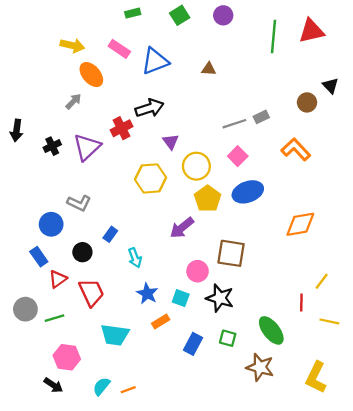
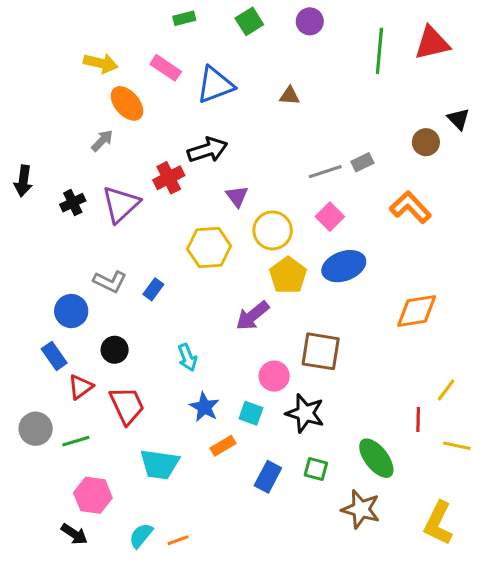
blue rectangle: (110, 234) -> (153, 289), moved

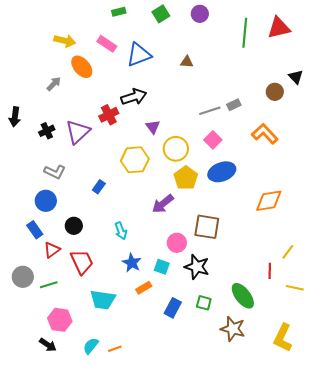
gray arrow: (102, 141) -> (54, 84), moved
gray L-shape: (110, 282) -> (55, 172), moved

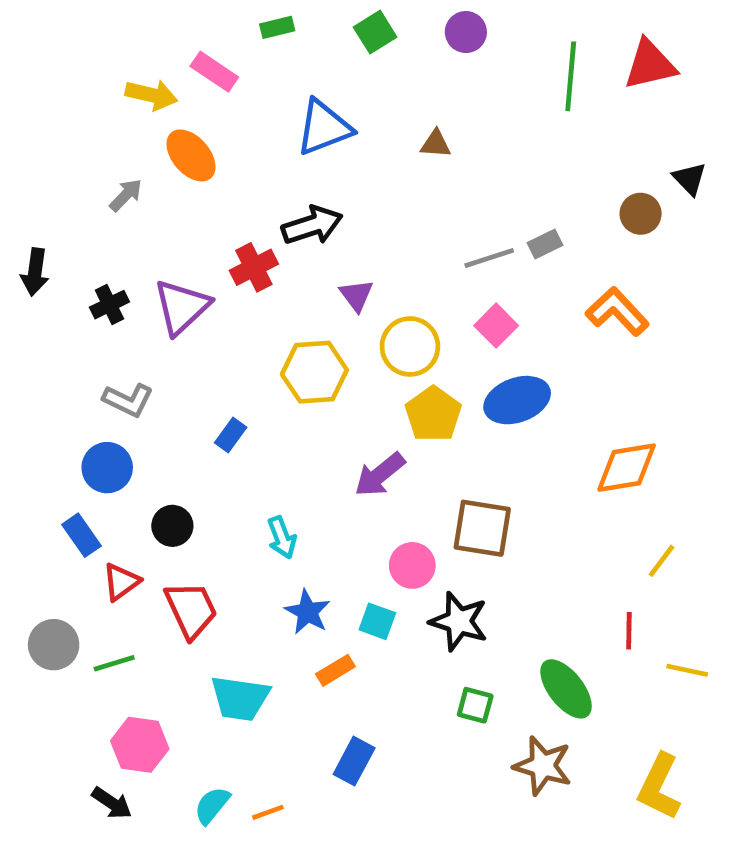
pink rectangle: (107, 44) -> (214, 72), moved
yellow line: (288, 252) -> (662, 561), moved
blue rectangle: (173, 308) -> (354, 761), moved

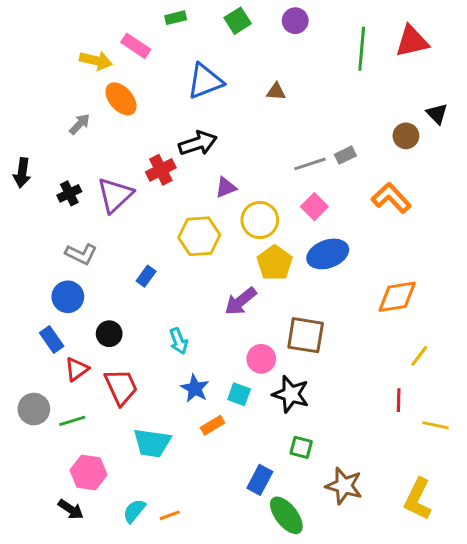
purple triangle: (356, 295) -> (226, 188), turned 45
green ellipse: (566, 689) -> (286, 515), moved
blue rectangle: (354, 761) -> (260, 480), moved

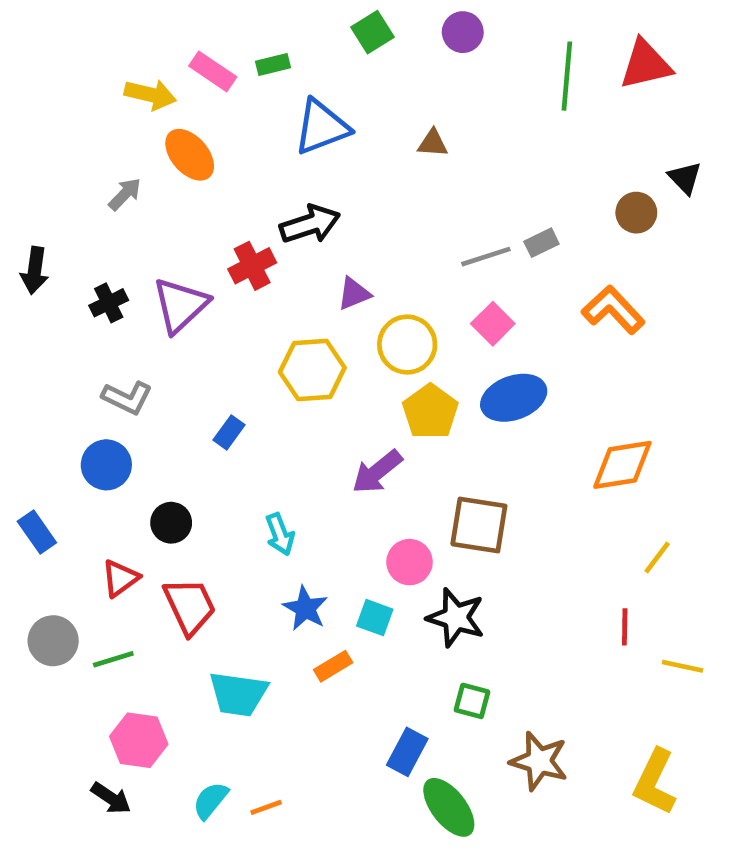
green rectangle: (176, 18) -> (273, 64), moved
blue rectangle: (52, 340) -> (37, 532), moved

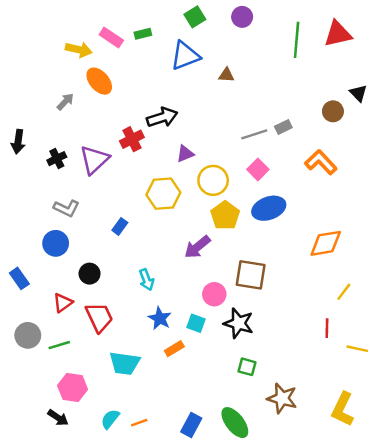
blue triangle: (322, 127) -> (185, 56), moved
blue rectangle: (407, 752) -> (191, 425), moved

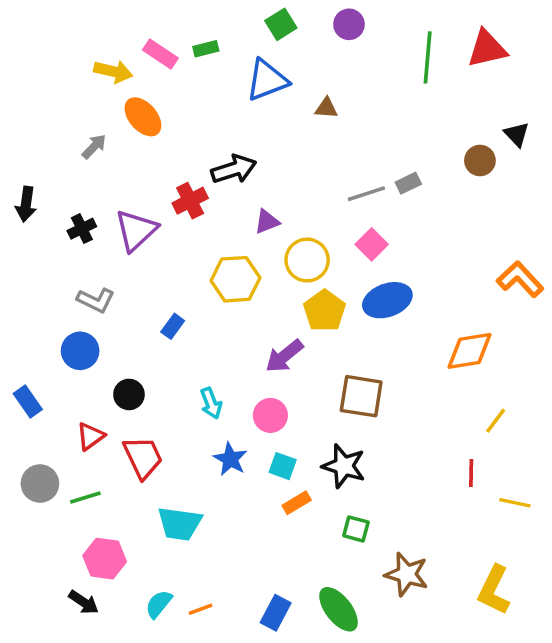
orange L-shape: (321, 162) -> (520, 279), moved
pink circle: (214, 294) -> (270, 415), moved
orange rectangle: (174, 349) -> (297, 503), moved

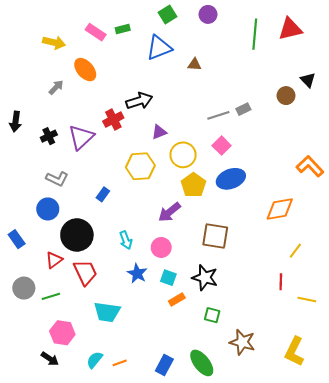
yellow arrow: (113, 71) -> (54, 43), moved
black circle: (129, 394) -> (77, 235), size x1.8

